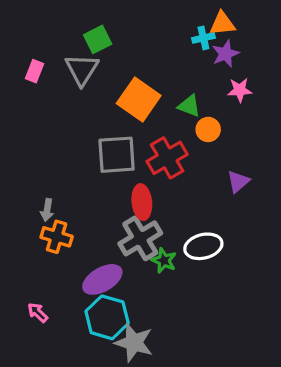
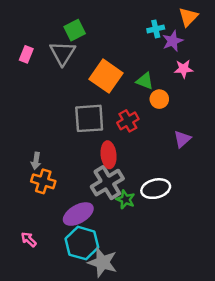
orange triangle: (222, 24) -> (188, 17), moved, turned -40
red cross: (167, 158) -> (128, 121), size x0.7

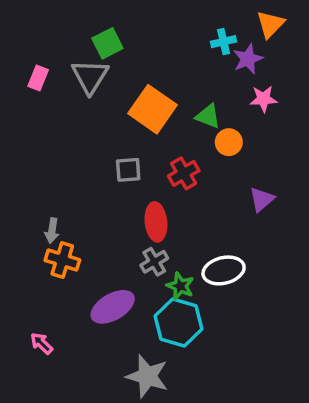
gray square: (89, 118) -> (128, 170), size x0.6
gray cross: (107, 183) -> (154, 262), size x0.6
cyan hexagon: (82, 243) -> (178, 322), moved

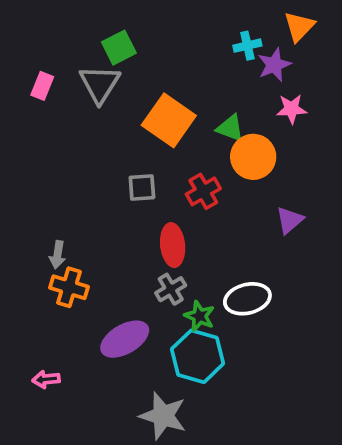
orange circle: (229, 142) -> (253, 157), size x1.5
pink arrow: (42, 343) -> (46, 379), turned -50

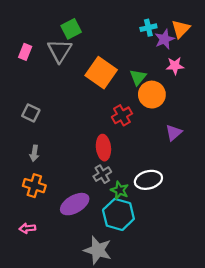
orange triangle: (299, 26) -> (181, 29), moved
green triangle: (230, 128) -> (138, 77), turned 48
gray square: (142, 188) -> (31, 113), moved, turned 30
orange cross: (69, 287) -> (34, 186), moved

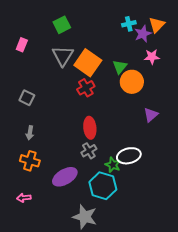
gray triangle: (60, 51) -> (63, 56), moved
red cross: (122, 115) -> (86, 88), moved
green star: (120, 190) -> (113, 165), moved

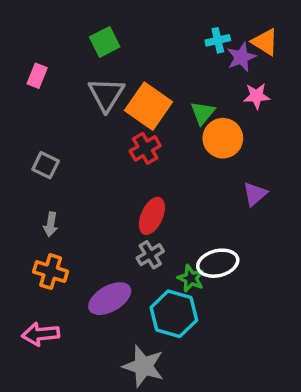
orange triangle: (157, 25) -> (265, 42), turned -42
red ellipse: (90, 128) -> (152, 216), turned 30
pink arrow: (24, 198) -> (40, 334), size x1.5

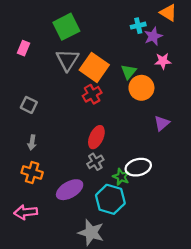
green square: (105, 42) -> (66, 27), size x1.4
orange triangle: (265, 42) -> (168, 13), moved

